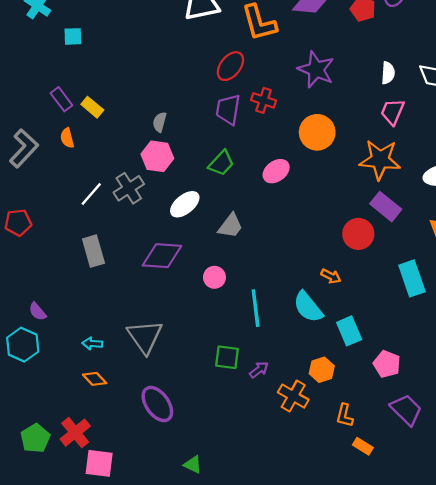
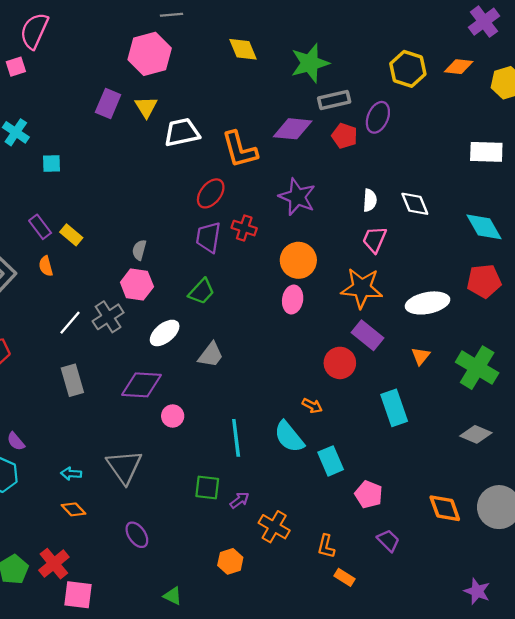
pink ellipse: (276, 171) -> (293, 300), moved, turned -45
pink circle: (214, 277) -> (173, 416), moved
orange hexagon: (322, 370) -> (230, 561), moved
purple ellipse: (157, 404) -> (137, 535), size x0.7
purple trapezoid: (406, 410) -> (388, 541), size x0.7

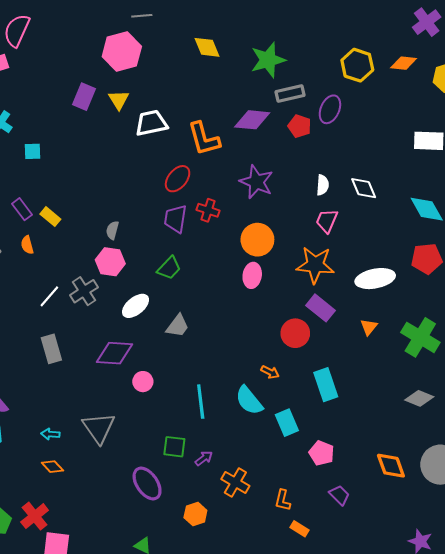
cyan rectangle: (394, 408) -> (326, 385), moved
purple ellipse: (137, 535) -> (147, 484), moved, size x1.4

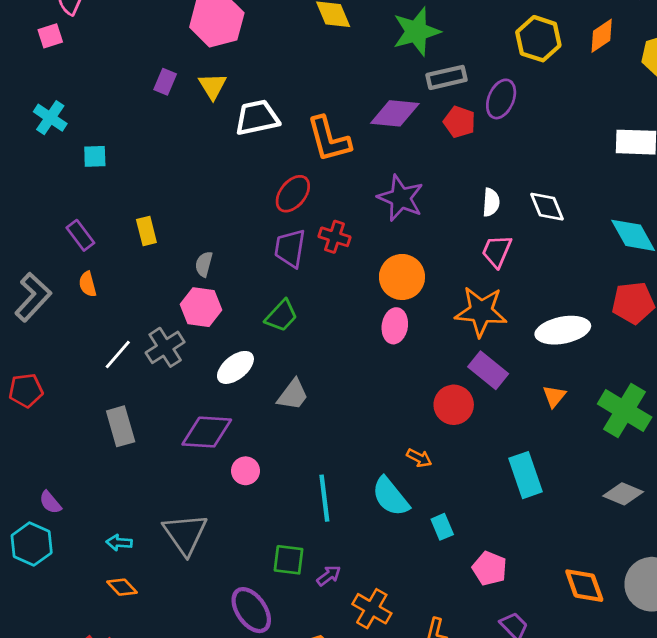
orange diamond: (404, 63) -> (602, 36), turned -40
purple rectangle: (84, 97) -> (165, 82), size x0.7
yellow rectangle: (50, 217) -> (146, 231), moved, turned 36
cyan rectangle: (326, 385) -> (525, 475), moved
cyan rectangle: (287, 423) -> (442, 527), size x0.7

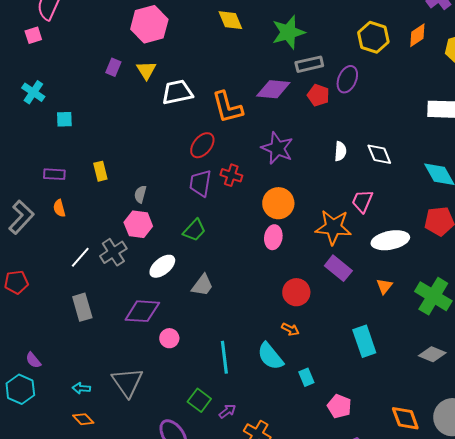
purple rectangle: (80, 235) -> (54, 174), turned -50
pink trapezoid: (497, 251) -> (362, 201), moved
red circle: (454, 405) -> (296, 292), moved
green square: (289, 560) -> (199, 400), turned 30

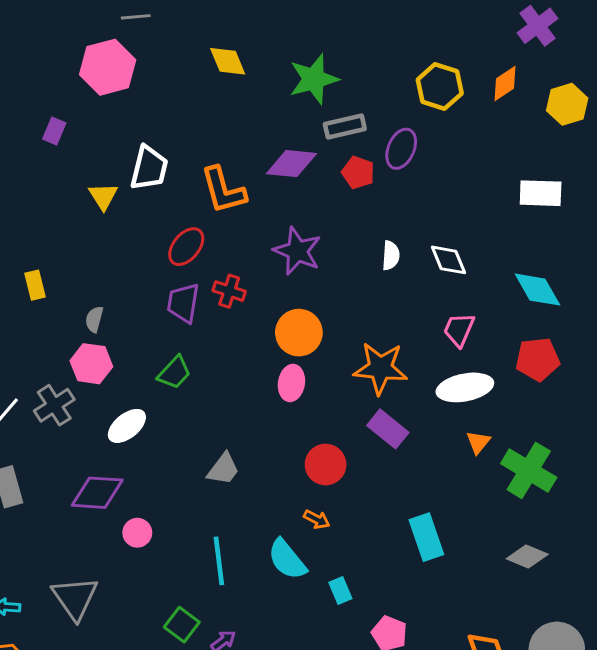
yellow triangle: (146, 70) -> (103, 196), moved
white trapezoid: (177, 92) -> (149, 168), turned 116
pink trapezoid: (362, 201) -> (459, 330), moved
gray trapezoid: (202, 285) -> (223, 469), moved
orange triangle: (384, 286) -> (478, 442), moved

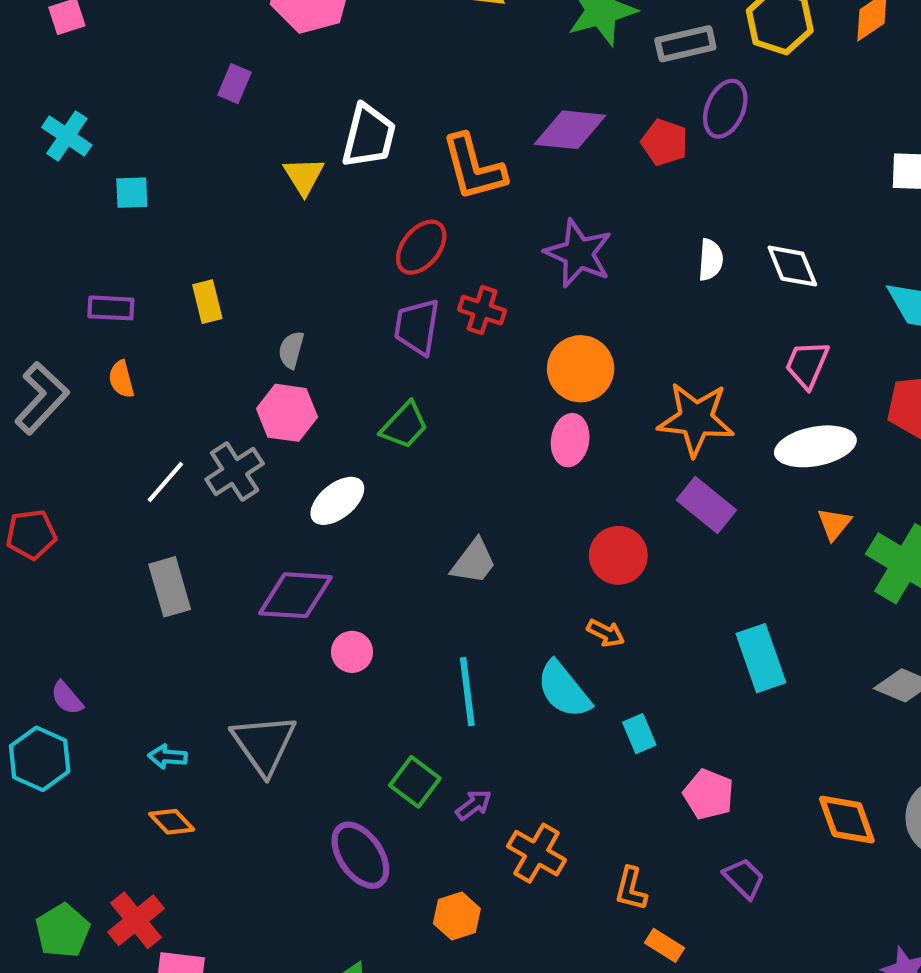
gray rectangle: (345, 127) -> (685, 44), moved

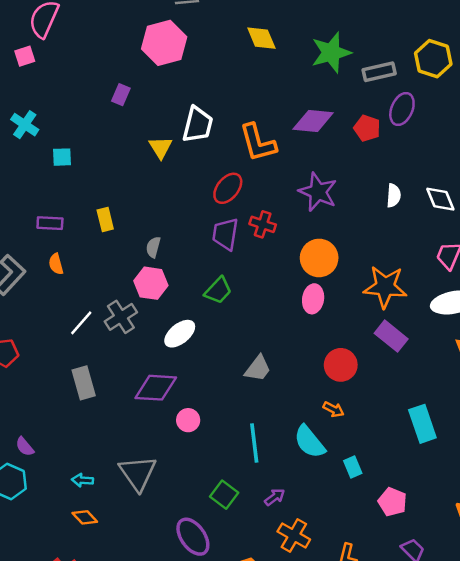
purple arrow: (474, 805) -> (275, 497), moved

